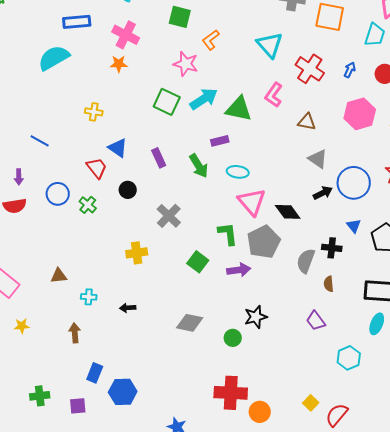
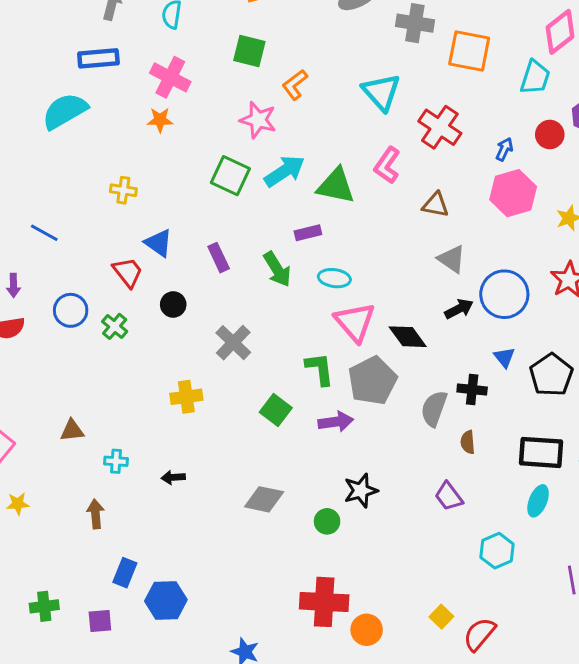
blue arrow: (350, 70) -> (504, 149), moved

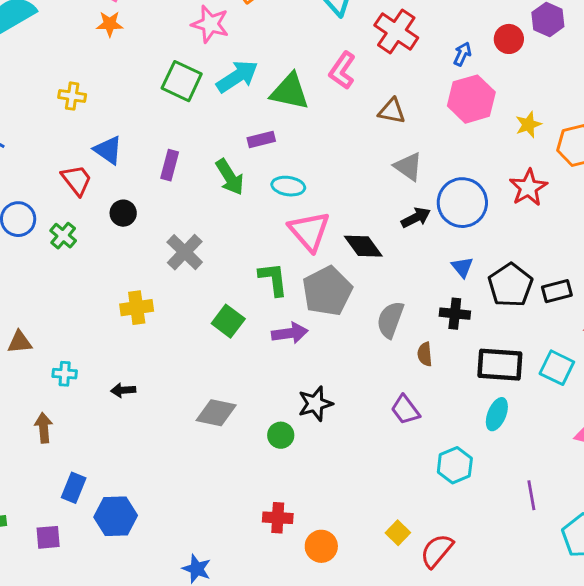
purple rectangle: (219, 258) -> (170, 165), turned 40
black cross: (472, 389) -> (455, 314), moved
red cross: (324, 602) -> (278, 518), size x0.6

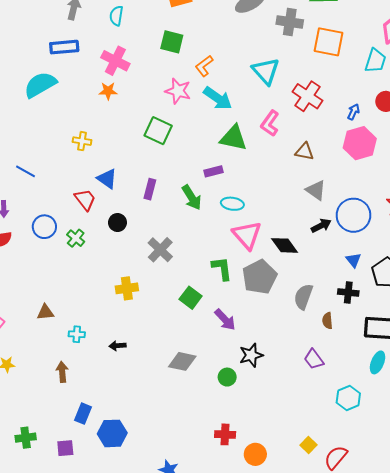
cyan arrow: (237, 77) -> (218, 98), moved, turned 68
purple arrow: (290, 333) -> (225, 320), moved, turned 55

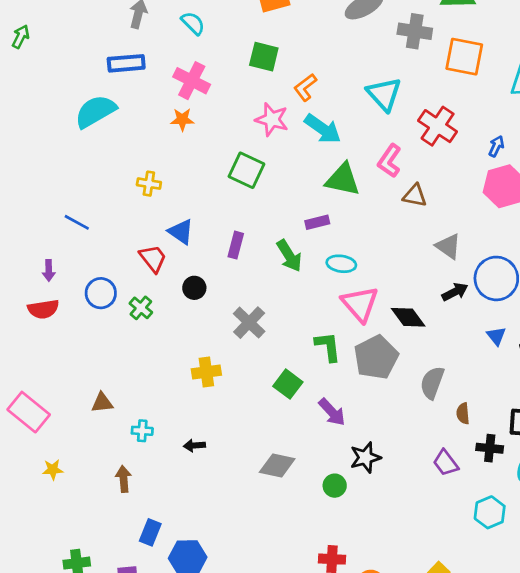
cyan semicircle: (116, 16) -> (193, 23), turned 126
brown triangle: (304, 152) -> (415, 196), moved
black cross: (348, 292) -> (490, 448), moved

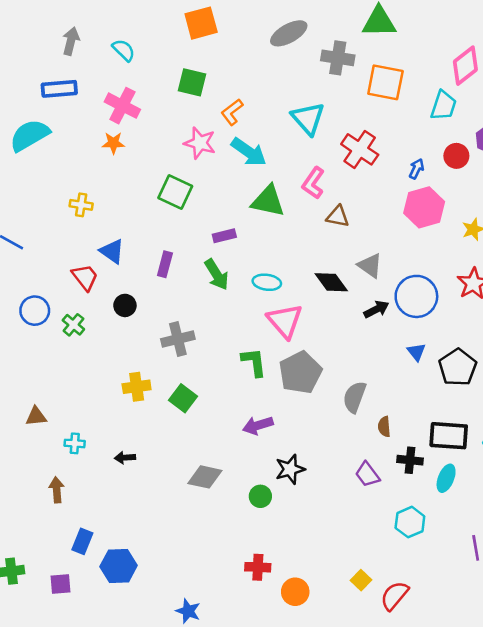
purple rectangle: (317, 222) -> (224, 236), moved
black diamond: (408, 317) -> (331, 282), moved
gray cross: (249, 323) -> (178, 339), turned 32
green square: (288, 384) -> (183, 398), moved
purple arrow: (332, 412) -> (258, 425), turned 116

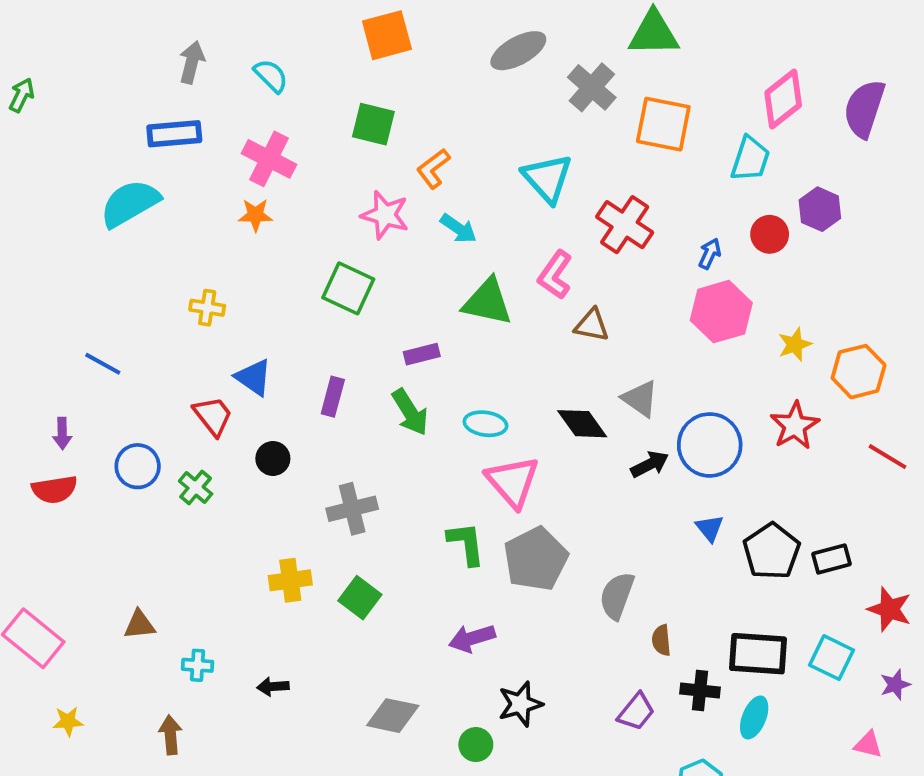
gray cross: (338, 58) -> (592, 87), turned 32
cyan arrow: (249, 152) -> (458, 228), size x0.7
purple trapezoid: (367, 474) -> (636, 712), turned -104

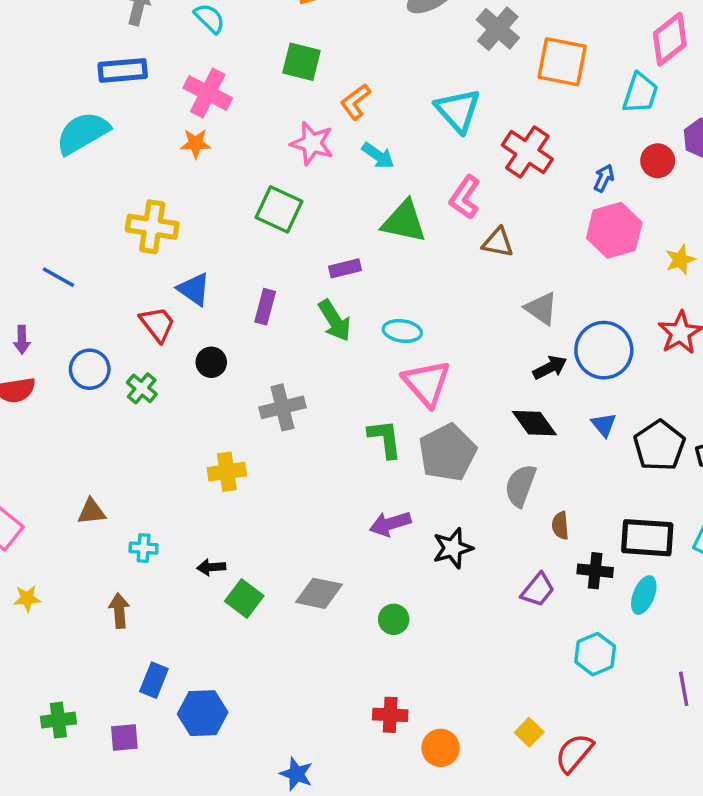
yellow cross: (207, 308) -> (152, 227), size x1.6
black diamond: (582, 424) -> (534, 423), moved
green square: (360, 598) -> (244, 598), moved
black star: (520, 704) -> (453, 548), moved

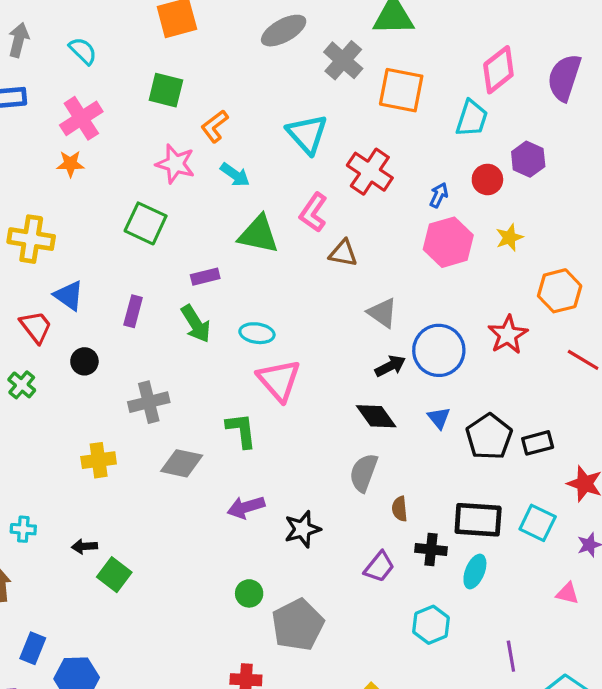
pink cross: (208, 93) -> (81, 118), turned 30
yellow star: (680, 260) -> (509, 237), moved
gray pentagon: (447, 453) -> (298, 625), moved
gray diamond: (319, 593) -> (182, 463), moved

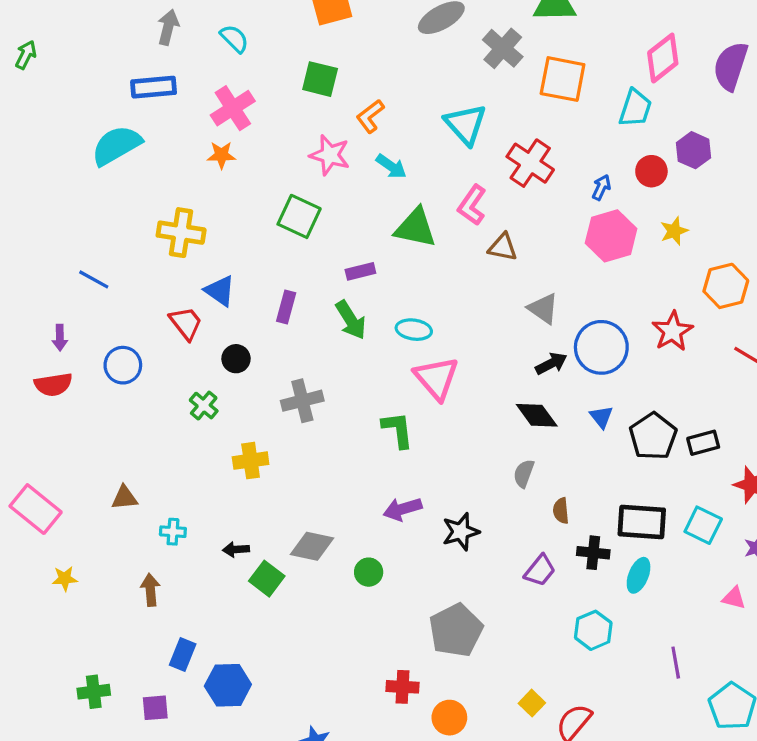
green cross: (22, 385) -> (204, 406), moved
gray diamond: (182, 463) -> (312, 546), moved
gray semicircle: (364, 473) -> (524, 473), size x0.7
green circle: (249, 593) -> (369, 572), moved

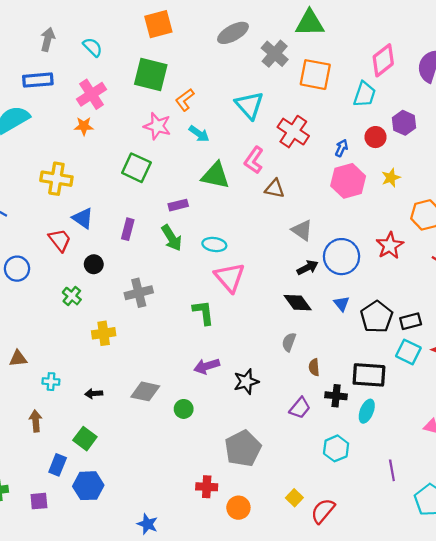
green square: (320, 79) -> (151, 75), size x1.4
cyan square: (703, 525) -> (408, 352), moved
green square: (267, 579) -> (85, 439), moved

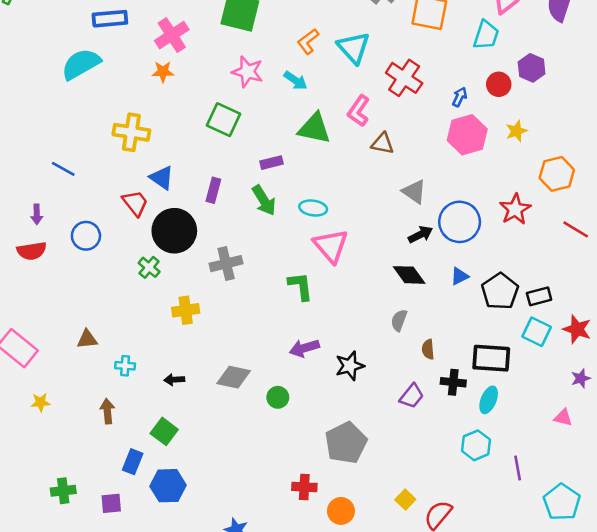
orange L-shape: (185, 100) -> (308, 41), moved
black circle: (94, 264) -> (174, 231), size x2.0
blue triangle: (342, 304) -> (460, 276), turned 42
cyan hexagon: (336, 448) -> (476, 445), moved

